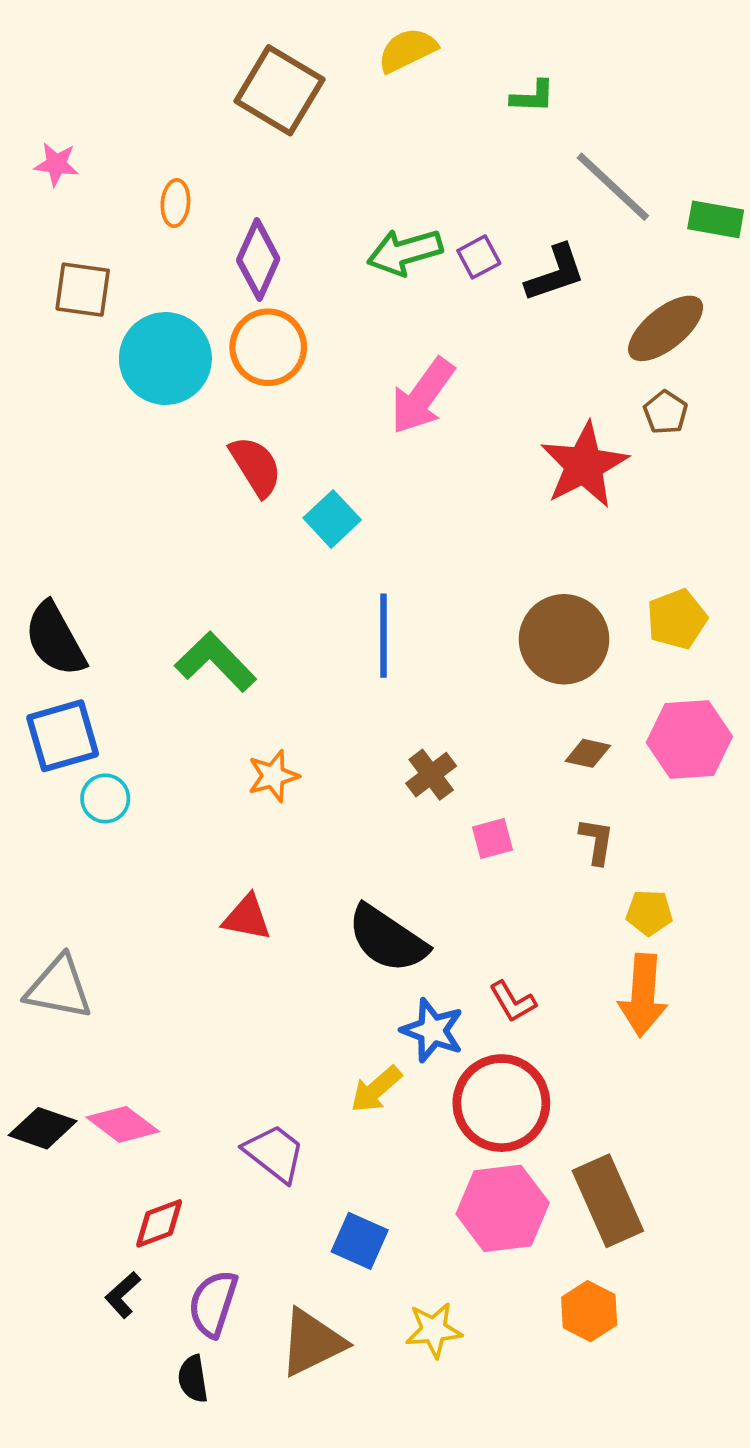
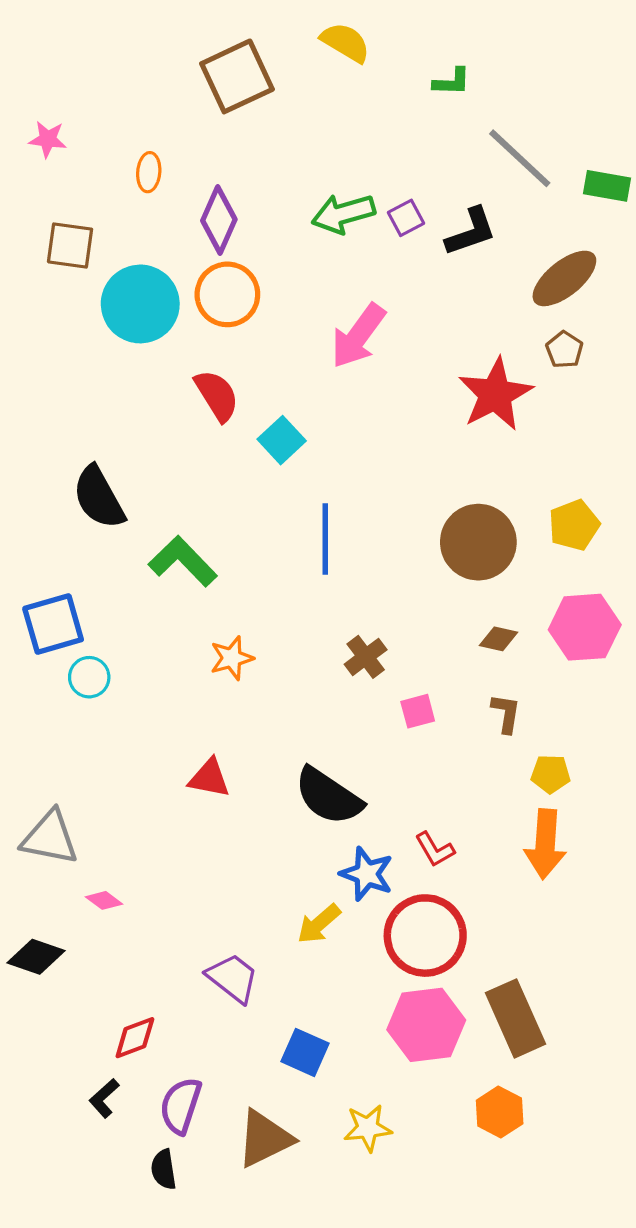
yellow semicircle: (407, 50) -> (345, 42), turned 57
brown square: (279, 90) -> (237, 76), turned 34
black semicircle: (55, 639) -> (99, 497), moved
pink diamond: (123, 1124) -> (104, 900), moved, size x0.6

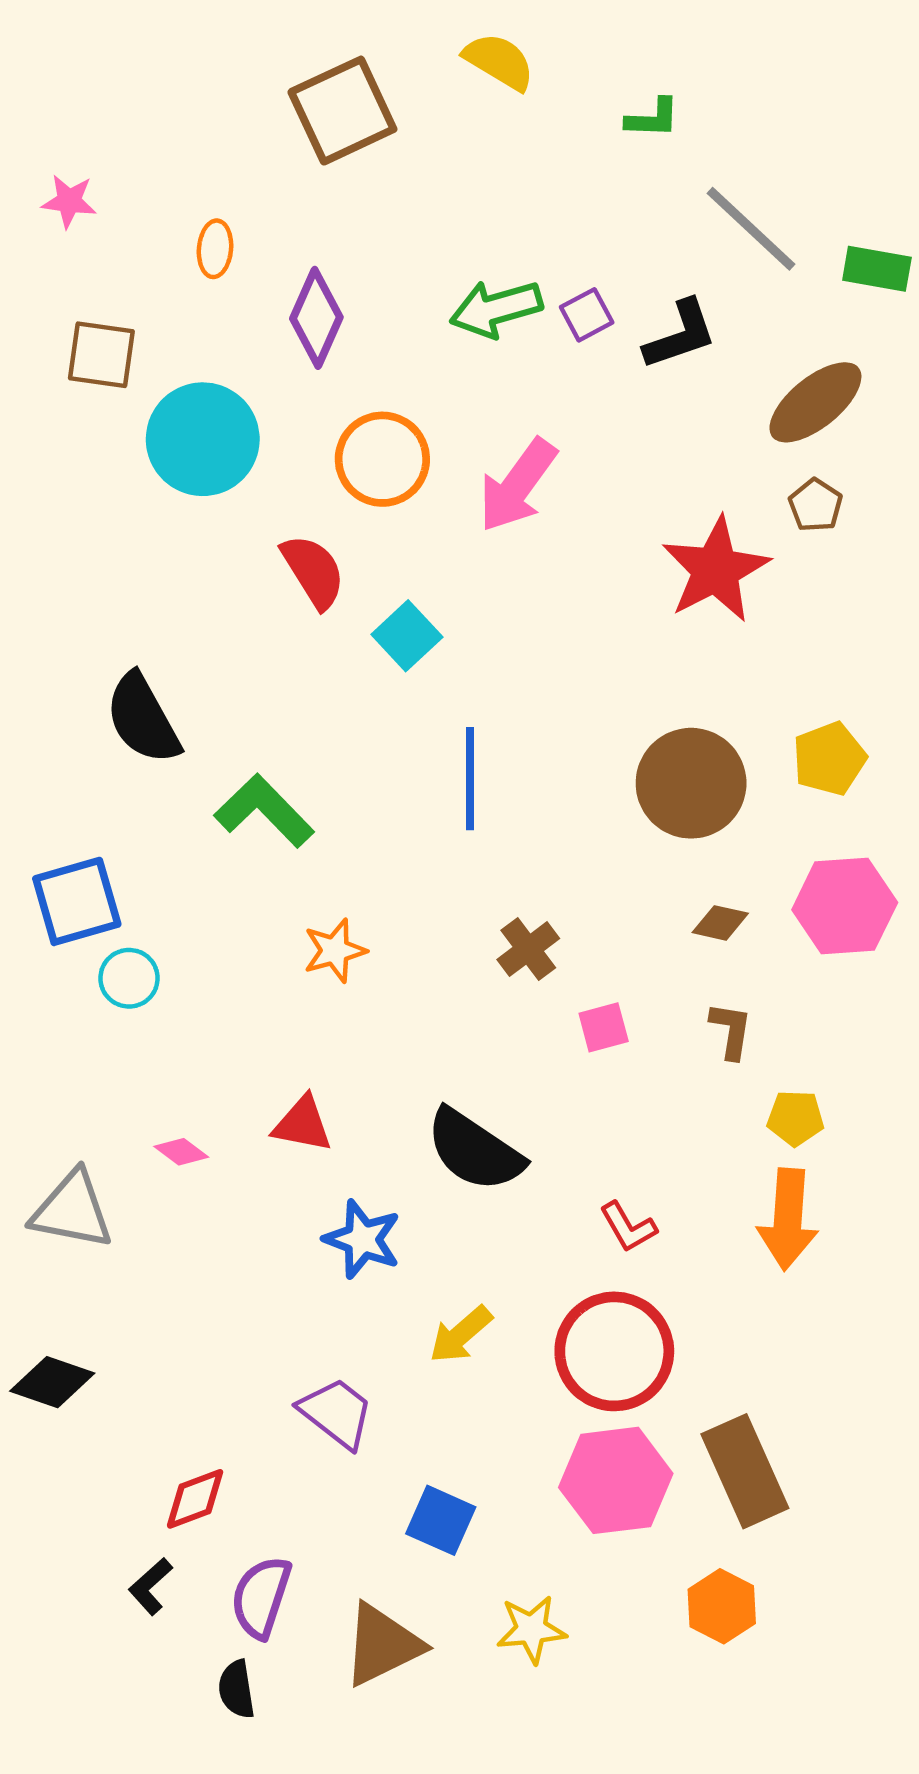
orange circle: (227, 294) -> (382, 459), moved
blue star: (367, 874) -> (362, 1239), moved
pink diamond: (104, 900) -> (181, 1152), moved

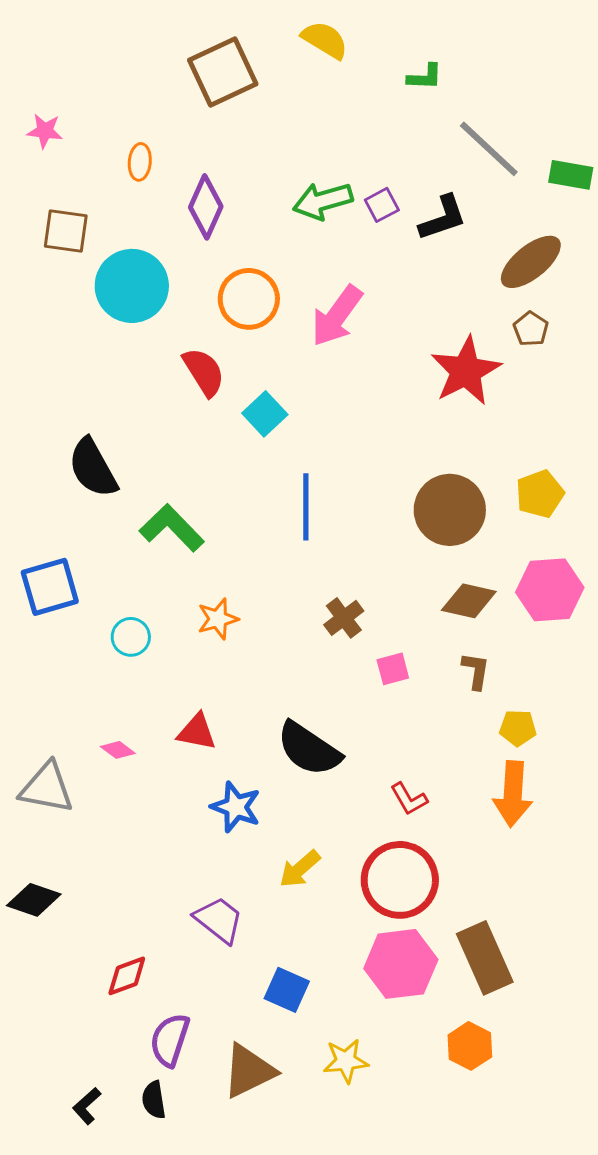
brown diamond: (720, 923) -> (469, 601), size x1.5
cyan circle: (129, 978) -> (131, 637), moved
black L-shape: (151, 1586) -> (87, 1106), moved

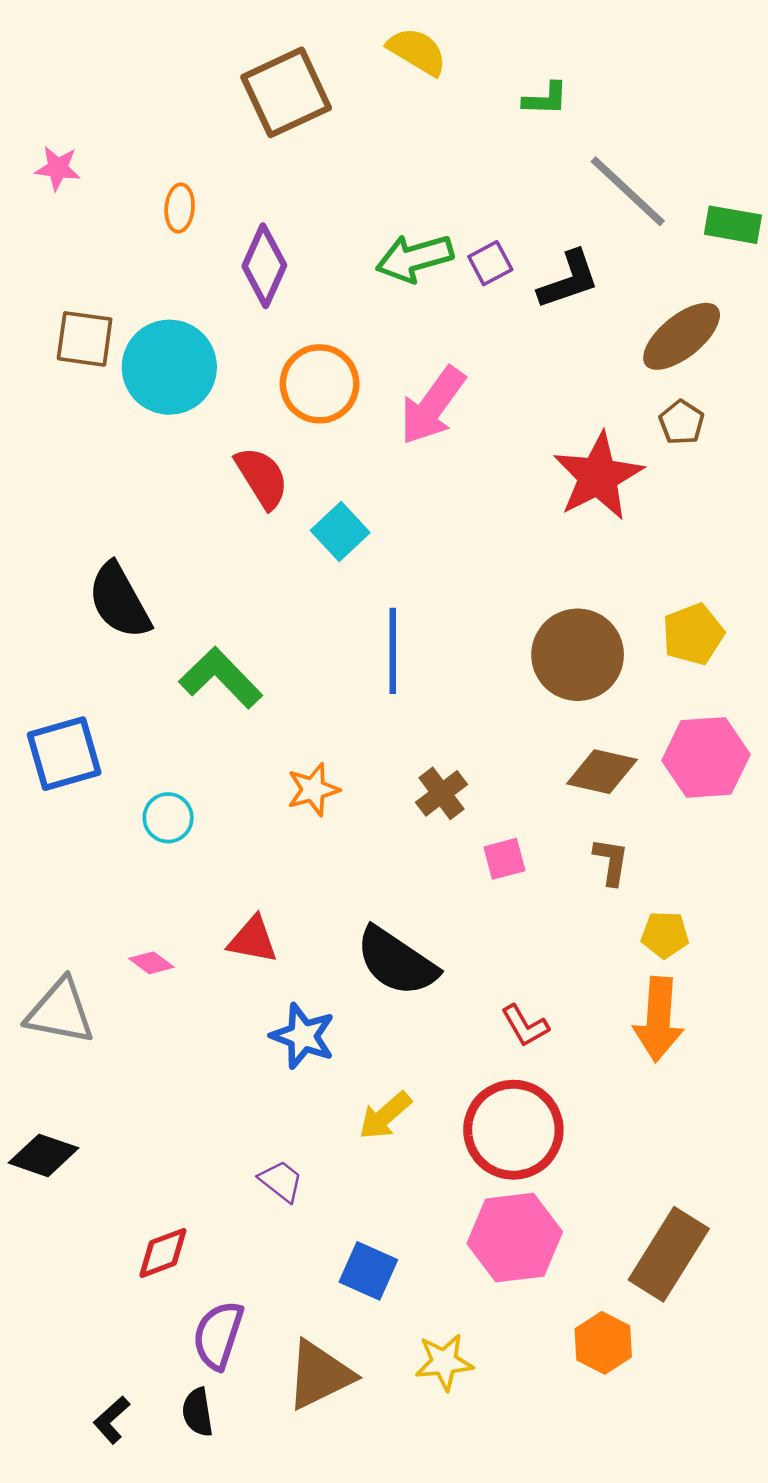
brown square: (66, 231) -> (85, 339), moved
orange star: (218, 619) -> (313, 790), moved
purple trapezoid: (219, 920) -> (281, 1181), size x0.7
brown rectangle: (485, 958) -> (669, 1254), moved, turned 56

